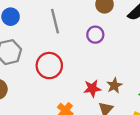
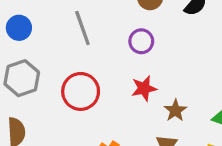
red star: (92, 88) -> (144, 88), moved

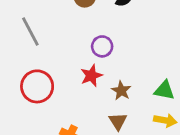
purple circle: (141, 41) -> (102, 46), moved

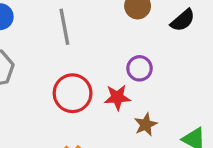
red circle: (37, 86) -> (73, 93), moved

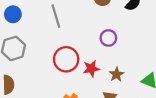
red star: (117, 97) -> (91, 69), moved

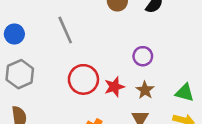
purple circle: (108, 38) -> (143, 56), moved

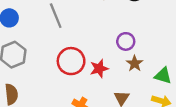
brown star: (145, 90) -> (135, 63), moved

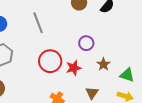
purple circle: (126, 41) -> (86, 43), moved

